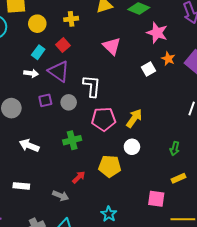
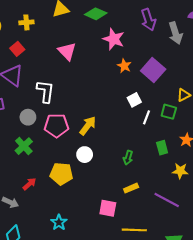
white square: (148, 69) -> (134, 100), moved
gray circle: (69, 102) -> (28, 117), moved
green cross: (72, 140) -> (24, 146), turned -30

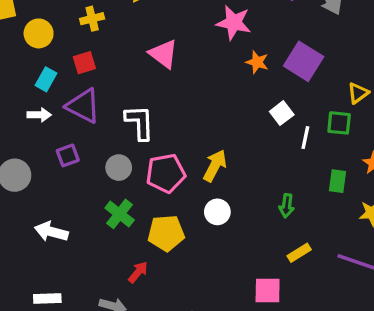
red square: (17, 49) -> (84, 63), turned 32
green rectangle: (162, 148) -> (338, 181), turned 32
yellow pentagon: (61, 174) -> (166, 233), moved

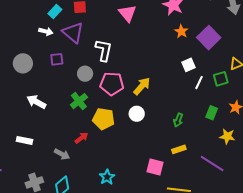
green square: (339, 123) -> (221, 79), turned -35

